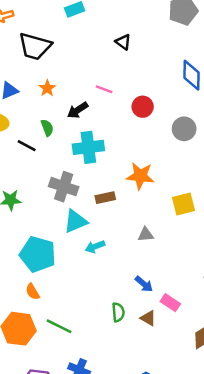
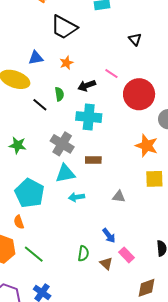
red circle: (143, 107) -> (139, 94), size x1.8
orange star: (140, 176) -> (147, 146), moved

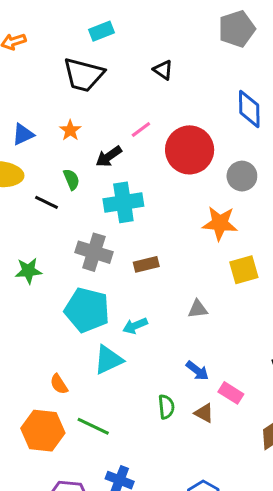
black trapezoid: (64, 27) -> (84, 75), moved
pink line: (111, 74) -> (141, 130), turned -56
cyan triangle: (65, 174) -> (108, 360), moved
cyan pentagon: (30, 193) -> (87, 310), moved

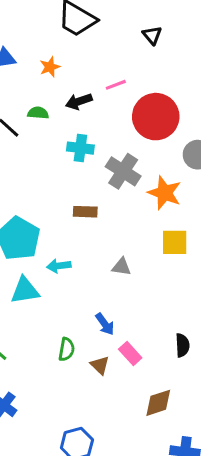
green semicircle: (71, 179) -> (38, 113), turned -78
cyan cross: (123, 202) -> (80, 148), size x0.7
gray cross: (94, 252) -> (123, 171), moved

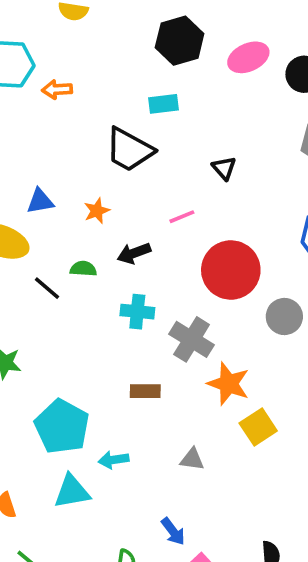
pink line: (116, 85) -> (182, 217), moved
orange star: (165, 193) -> (229, 384), moved
yellow square: (175, 242) -> (258, 427), turned -32

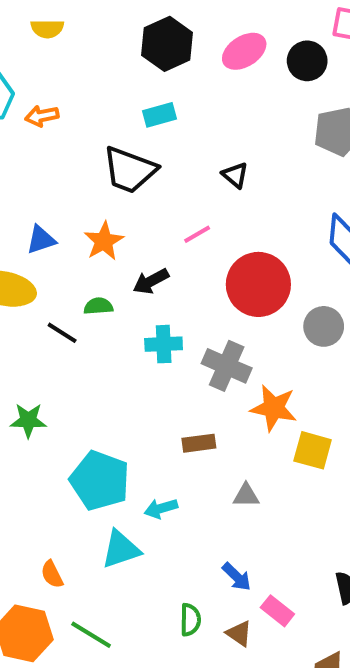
orange star: (97, 211) -> (104, 241), size x1.4
brown rectangle: (145, 391) -> (199, 443), moved
yellow square: (258, 427) -> (313, 450), turned -33

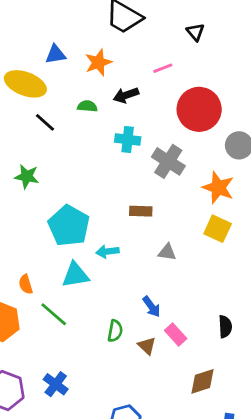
black line: (62, 333) -> (45, 122), moved
orange star: (274, 408) -> (218, 188), moved
green line: (91, 635) -> (54, 314), moved

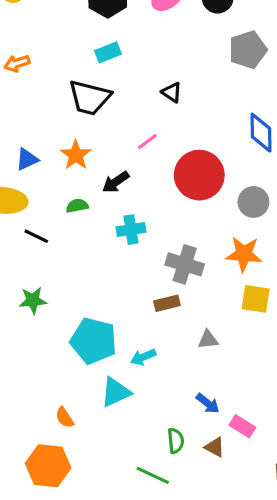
gray cross: (168, 161) -> (185, 264), moved
green line: (54, 314) -> (153, 475), moved

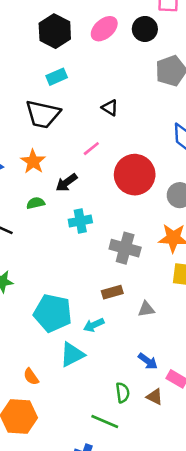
brown rectangle: (167, 303) -> (112, 292), moved

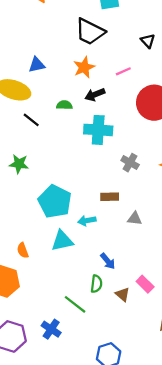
orange star: (33, 162) -> (84, 67), moved
cyan cross: (80, 221) -> (98, 130), size x1.4
gray cross: (125, 248) -> (130, 163), size x0.7
blue arrow: (148, 361) -> (108, 261), moved

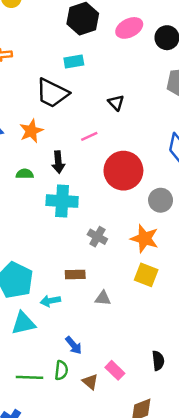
orange star: (84, 67) -> (31, 131), moved
black arrow: (95, 94) -> (58, 162), turned -72
green line: (75, 304) -> (30, 377), moved, turned -35

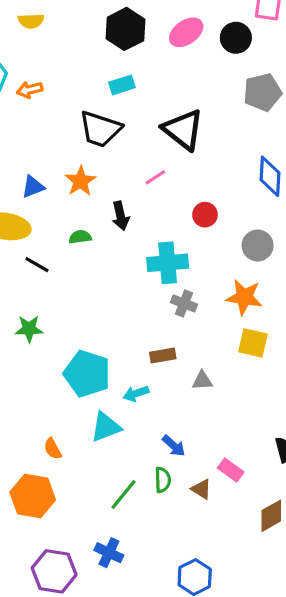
black triangle: (116, 103) -> (183, 130), size x2.0
red circle: (123, 171) -> (205, 215), size x0.5
cyan cross: (62, 201) -> (168, 263), moved
green line: (30, 377) -> (124, 495), turned -45

